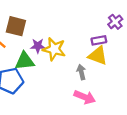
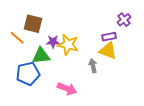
pink arrow: (85, 97) -> (67, 89), moved

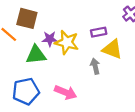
purple rectangle: (109, 37) -> (99, 32), moved
blue pentagon: (28, 74) -> (26, 91), moved

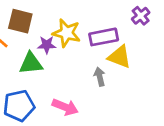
purple rectangle: (99, 32) -> (104, 37), size x1.5
yellow star: (67, 42) -> (67, 33), moved

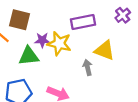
yellow star: (67, 33) -> (59, 44), moved
purple rectangle: (104, 37) -> (83, 22), moved

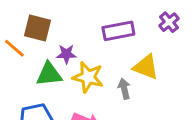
yellow star: (59, 44) -> (88, 77), moved

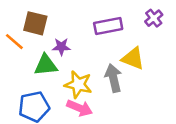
yellow star: (88, 77) -> (78, 85), moved
gray arrow: (124, 89) -> (113, 78), size x1.5

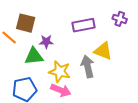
purple cross: (154, 18) -> (120, 19), turned -32

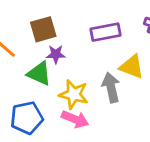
brown square: (26, 23) -> (43, 29), moved, turned -30
green triangle: (34, 56) -> (39, 74), turned 30

